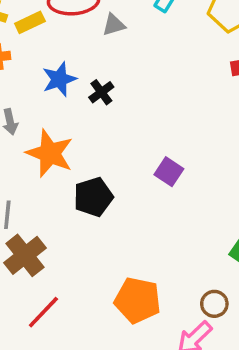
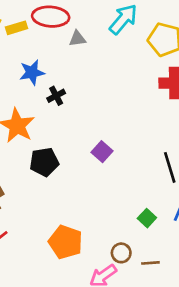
black cross: (101, 92) -> (56, 96), moved

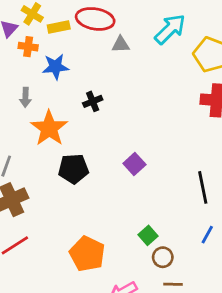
blue star: (32, 72) -> (55, 67), moved
green square: (147, 218) -> (148, 235), moved
brown circle: (121, 253) -> (163, 257), moved

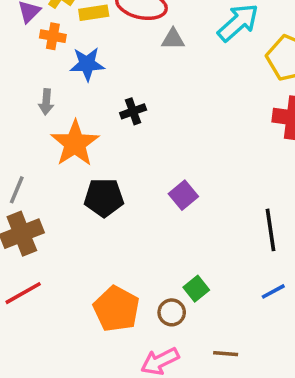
blue line: (207, 235) -> (273, 291), turned 30
brown circle: (163, 257) -> (172, 312), moved

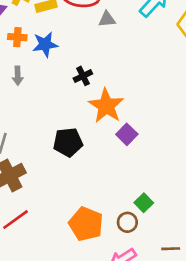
orange cross: (53, 36) -> (17, 37), moved
orange star: (75, 143) -> (106, 106), moved

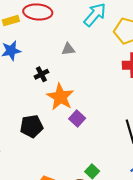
gray triangle: (107, 19) -> (68, 49), moved

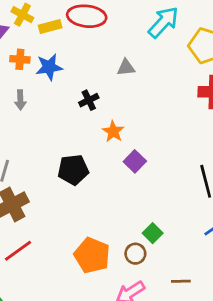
orange star: (60, 97) -> (113, 131), size x0.6

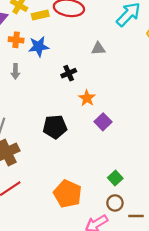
brown circle: (135, 254) -> (115, 203), moved

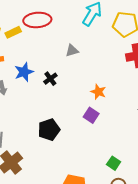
blue star: (39, 46) -> (24, 72), moved
orange star: (87, 98) -> (98, 92), moved

